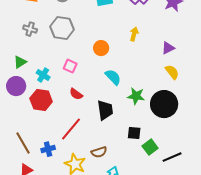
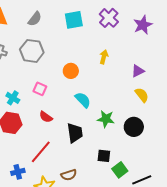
black circle: (164, 104) -> (134, 127), size x0.7

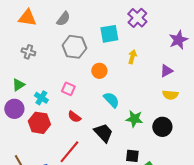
cyan square: (74, 20) -> (109, 34), moved
purple star: (143, 25) -> (178, 40), moved
gray hexagon: (32, 51) -> (74, 47), moved
yellow semicircle: (142, 95) -> (170, 95), turned 133
black trapezoid: (75, 133) -> (103, 133), turned -35

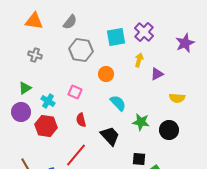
purple cross: (137, 18) -> (144, 32), moved
purple triangle: (166, 71) -> (157, 74), moved
red semicircle: (74, 117) -> (81, 120), turned 40

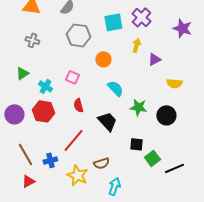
purple star: (185, 43) -> (182, 28), turned -30
purple circle: (21, 112) -> (14, 114), moved

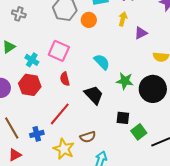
orange circle: (103, 59) -> (89, 20), moved
pink square: (72, 77) -> (59, 51), size x1.5
black circle: (166, 115) -> (153, 89), size x1.4

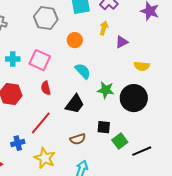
orange circle: (89, 20) -> (75, 40), moved
cyan cross: (32, 60) -> (13, 59), moved, turned -32
black trapezoid: (94, 95) -> (75, 104), turned 80
brown semicircle: (88, 137) -> (78, 139), moved

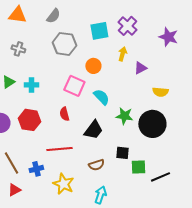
pink square: (40, 60) -> (74, 86), moved
red line: (41, 123) -> (59, 149), turned 45
green square: (120, 141) -> (138, 167), turned 35

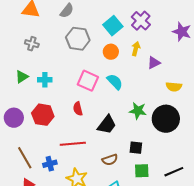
cyan square: (99, 31) -> (113, 26), turned -30
orange circle: (93, 66) -> (111, 52), moved
cyan semicircle: (101, 97) -> (115, 82), moved
green square: (138, 167) -> (142, 171), moved

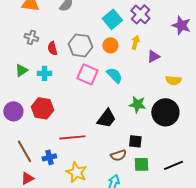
gray hexagon: (78, 39) -> (80, 45), moved
red semicircle: (78, 109) -> (52, 48), moved
brown semicircle: (110, 160) -> (118, 155), moved

